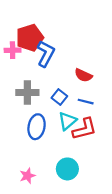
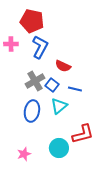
red pentagon: (30, 38) -> (32, 21), moved, turned 30
red semicircle: (83, 75) -> (63, 66), moved
gray cross: (27, 92) -> (35, 81), moved, turned -30
red L-shape: (84, 129) -> (83, 134), moved

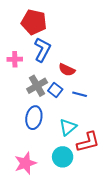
pink cross: (11, 44) -> (15, 59), moved
cyan triangle: (59, 106) -> (68, 127), moved
pink star: (24, 154) -> (25, 163), size x1.5

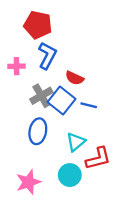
blue square: (55, 90) -> (61, 100), size x1.6

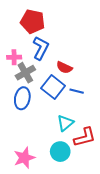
gray cross: (41, 96) -> (25, 73), moved
blue ellipse: (38, 131) -> (22, 98), moved

